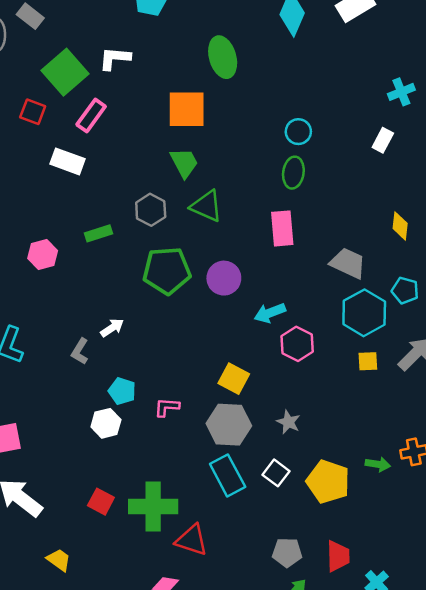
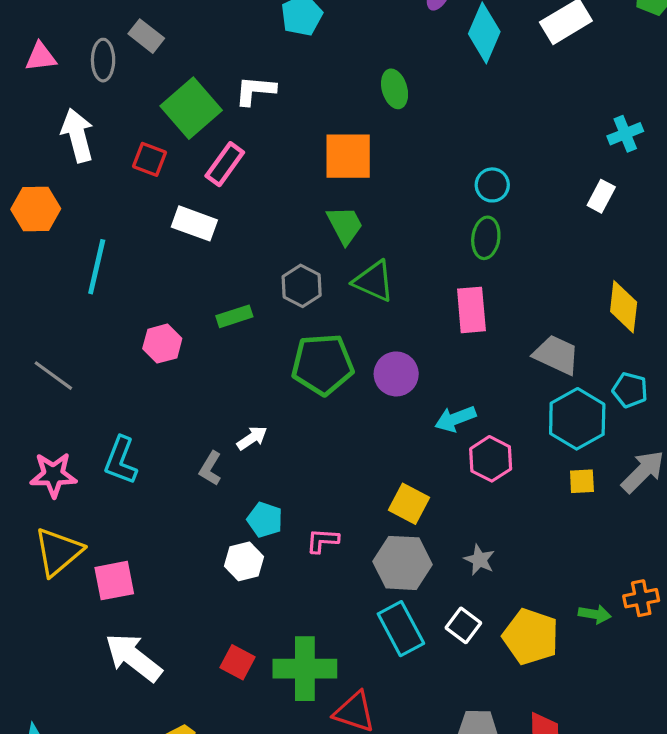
green ellipse: (223, 57) -> (395, 89), size x0.7
yellow diamond: (400, 226) -> (624, 307), size x1.4

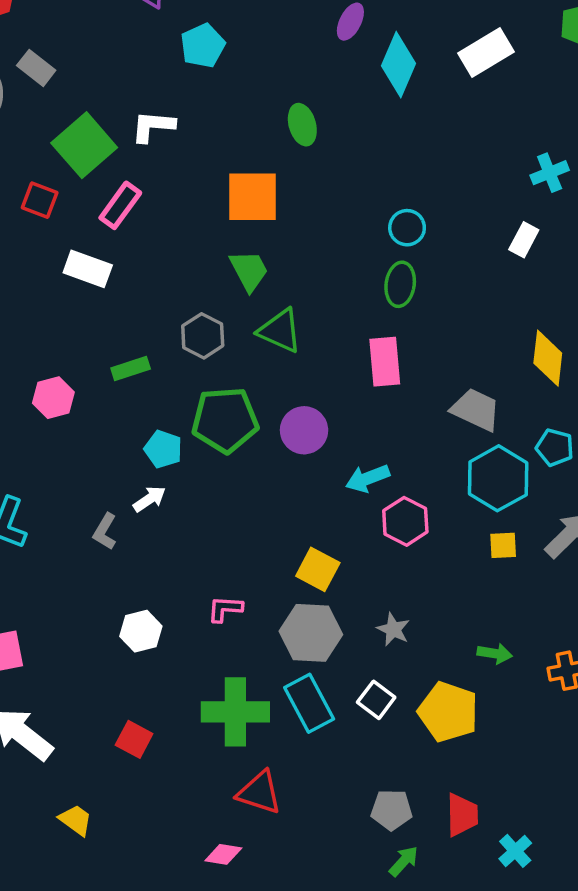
cyan pentagon: (265, 520) -> (163, 449), moved
green arrow: (595, 614) -> (495, 653), moved
green cross: (305, 669) -> (235, 712), moved

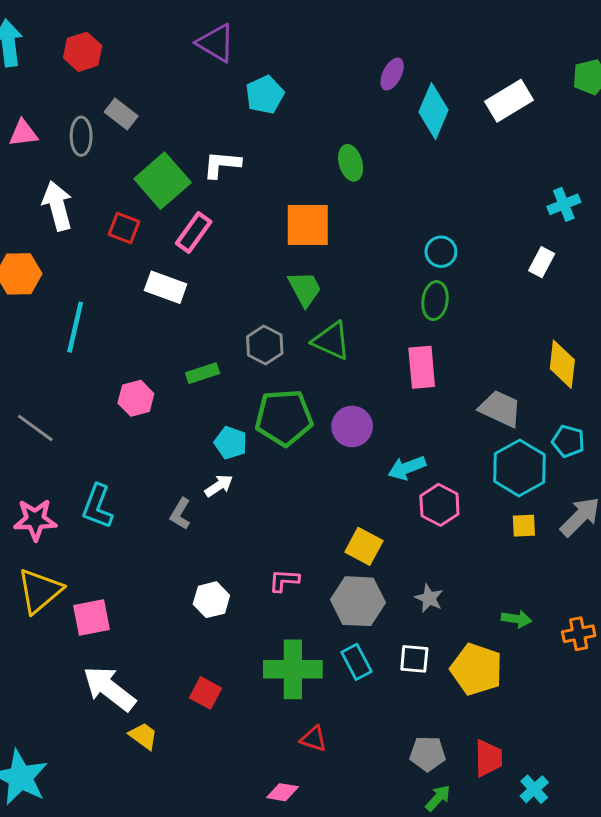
white square: (376, 700) -> (414, 659), turned -32
cyan rectangle: (309, 703) -> (357, 662), size x0.7
red triangle: (259, 793) -> (314, 739), size x0.7
yellow trapezoid: (76, 820) -> (143, 736), moved

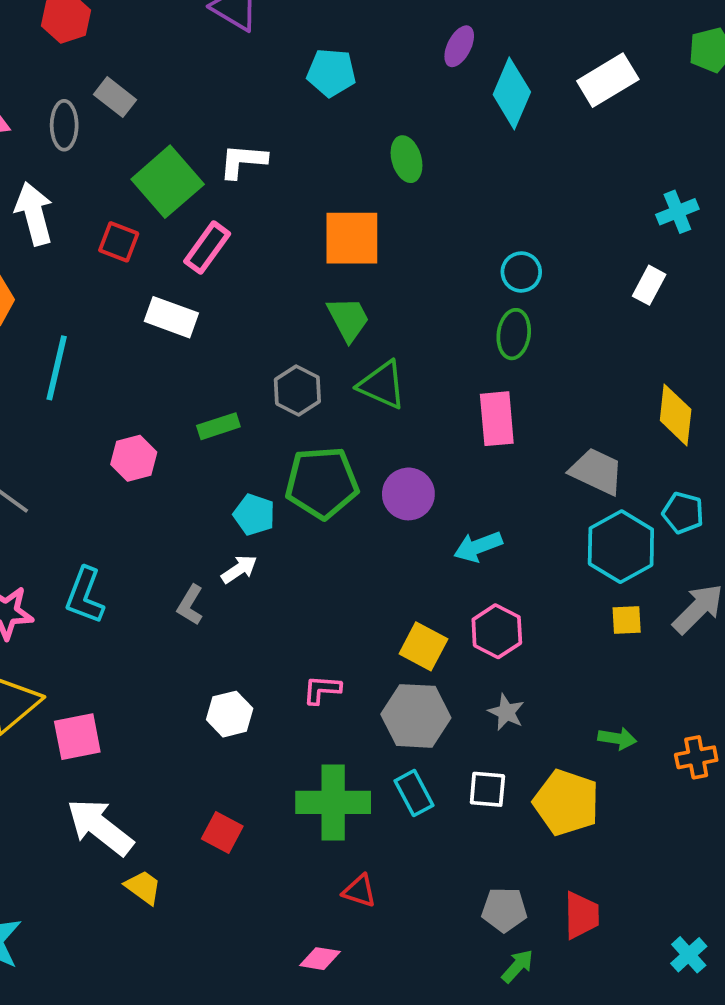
cyan pentagon: (265, 95) -> (331, 73), moved, turned 30
pink hexagon: (439, 505) -> (497, 631), moved
cyan cross: (534, 789) -> (689, 955), moved

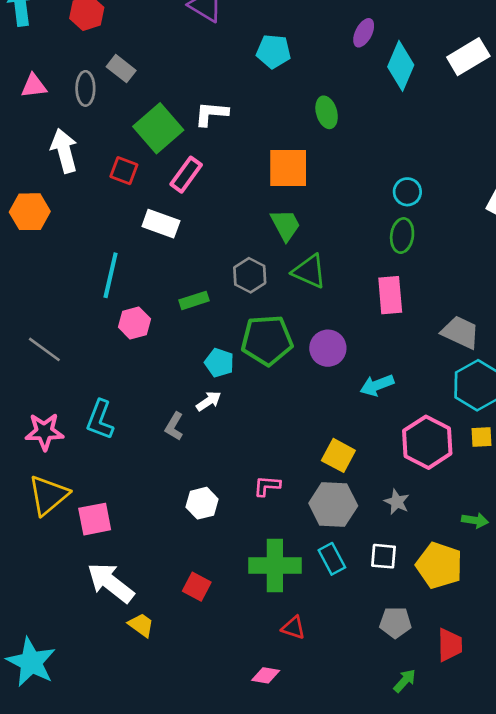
cyan line: (57, 368) -> (111, 275), moved
pink hexagon: (497, 631) -> (427, 442), moved, size x1.4
gray pentagon: (504, 910) -> (395, 622), moved

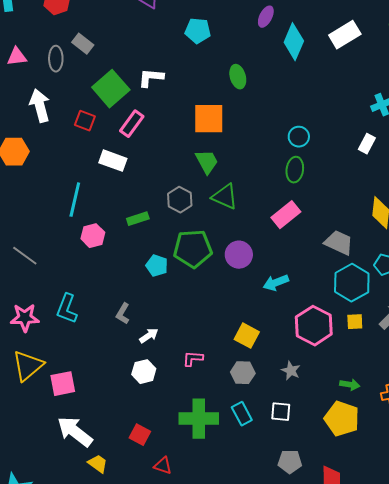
pink rectangle: (390, 295) -> (286, 215), turned 56
white arrow: (209, 401) -> (149, 336), moved
gray hexagon: (333, 504) -> (243, 373), size x0.7
yellow pentagon: (439, 565) -> (342, 419), moved
red triangle: (293, 628) -> (163, 466), moved

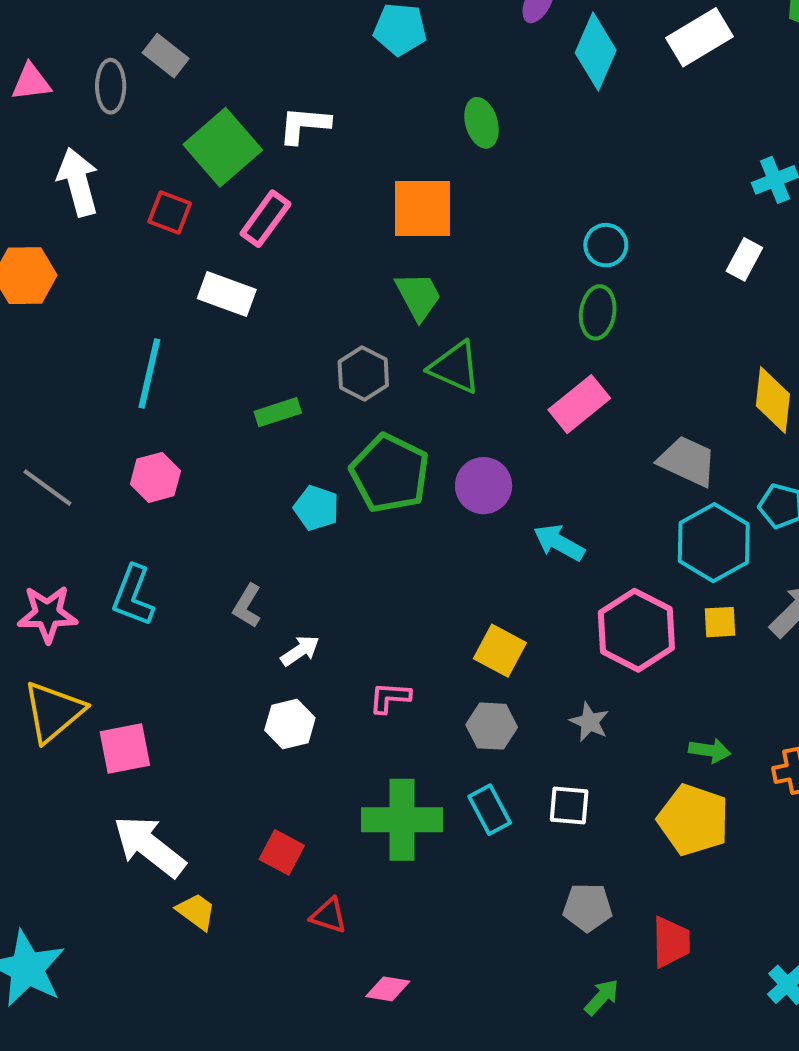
pink hexagon: (93, 236) -> (155, 477), moved
green pentagon: (193, 249) -> (390, 473), turned 30
cyan arrow: (276, 283) -> (559, 543), turned 50

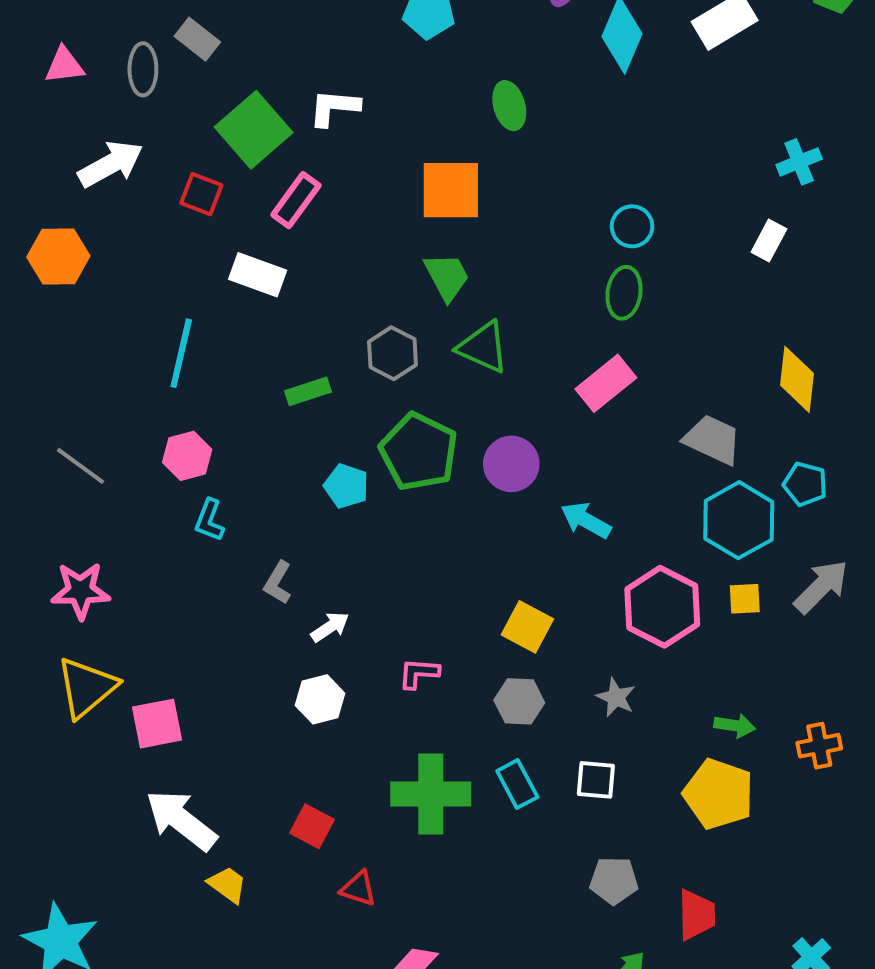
white arrow: (78, 182) -> (111, 164), turned 76
cyan L-shape: (133, 596) -> (209, 520), moved, size x0.7

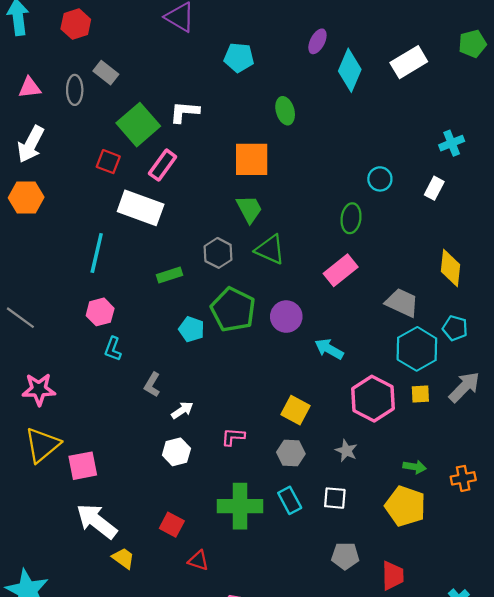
white arrow: (111, 164) -> (31, 144), moved, turned 147
cyan circle: (632, 226) -> (380, 179), moved
white rectangle: (258, 275) -> (141, 208), size x1.4
gray line: (81, 466) -> (20, 318), moved

